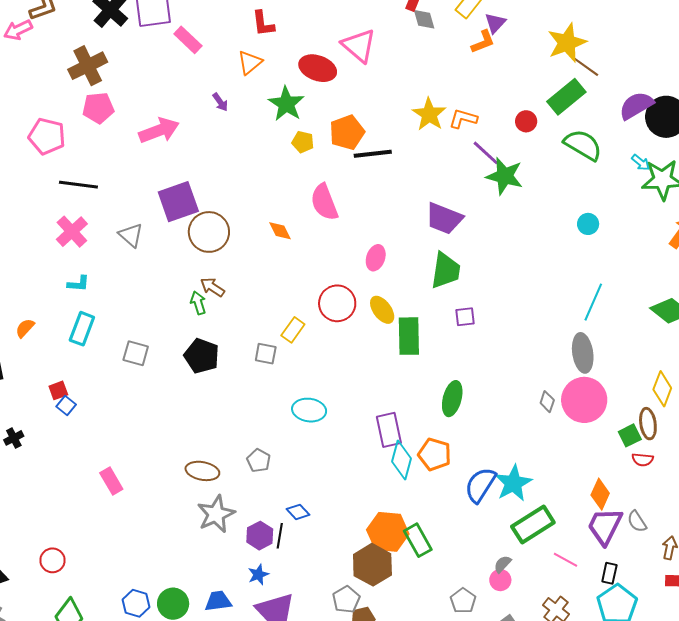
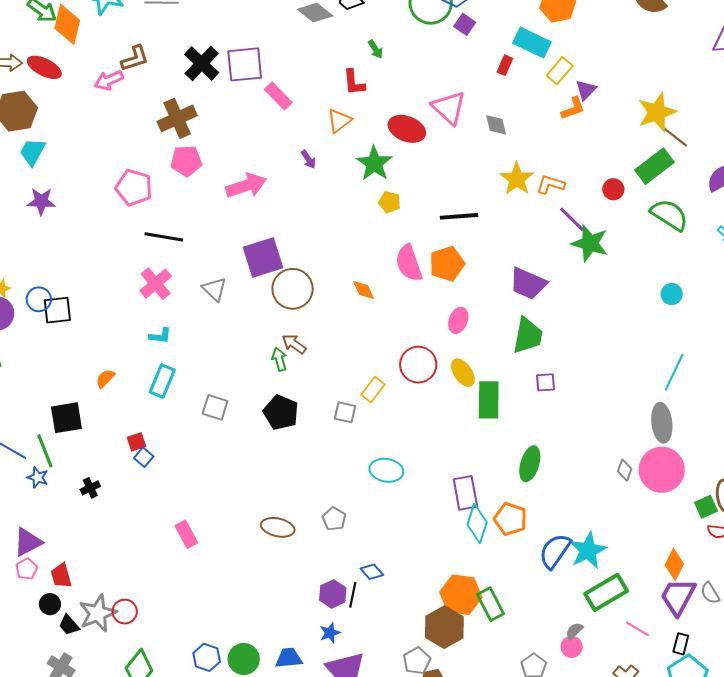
gray diamond: (424, 19) -> (496, 125), moved
orange pentagon: (347, 132) -> (447, 264), moved
gray star: (216, 514) -> (98, 613), moved

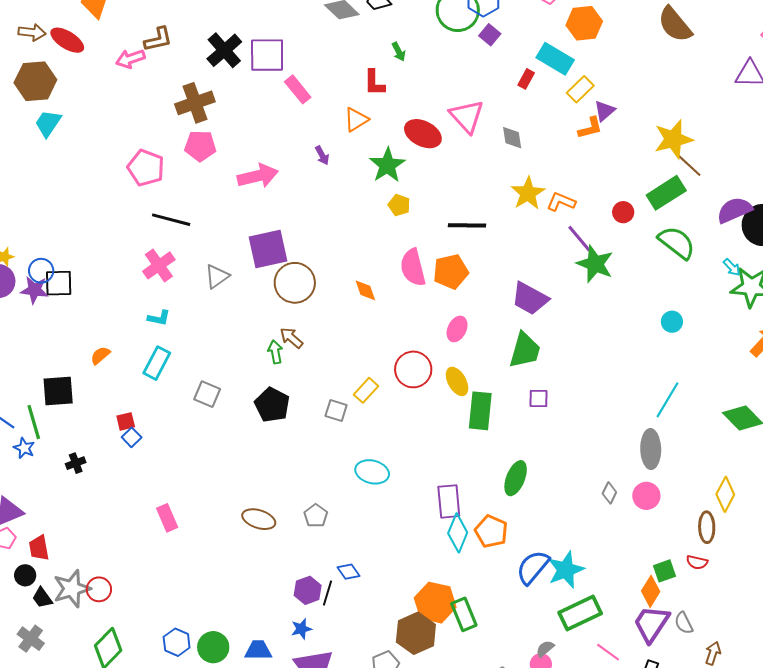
purple star: (41, 201) -> (34, 290), moved
gray triangle: (214, 289) -> (217, 276), turned 36
pink circle: (662, 470) -> (646, 496), size x0.6
green square: (706, 507) -> (664, 571), moved

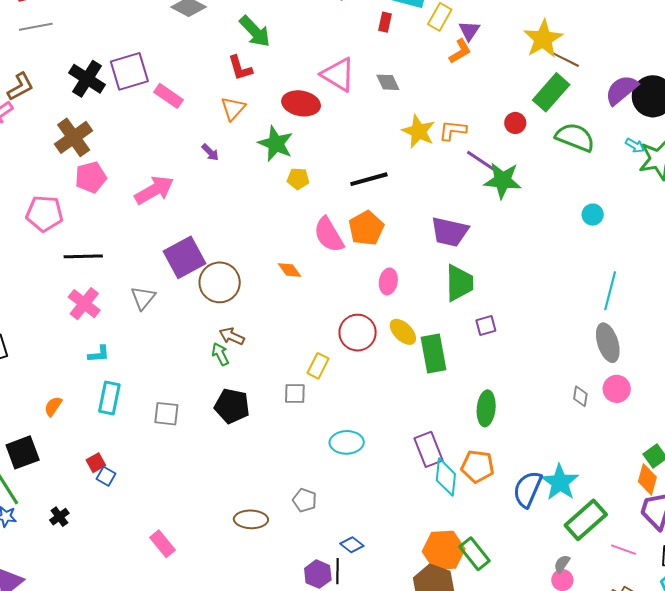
green arrow: (399, 52) -> (255, 31), size x1.8

